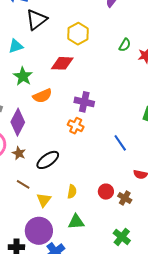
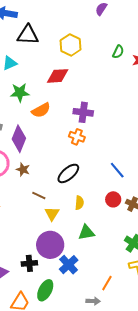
black triangle: (36, 20) -> (28, 35), turned 45
green star: (23, 76) -> (20, 93), turned -30
blue line: (120, 143) -> (117, 170), moved
black ellipse: (48, 160) -> (68, 173), moved
brown line: (23, 184) -> (39, 196), moved

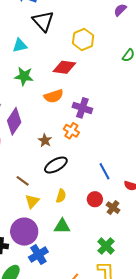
black triangle: (28, 35) -> (43, 21), turned 35
orange semicircle: (41, 110) -> (54, 96), moved
brown star: (23, 170) -> (45, 140), moved

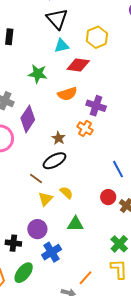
cyan triangle: (20, 45) -> (62, 46), moved
black ellipse: (56, 165) -> (54, 161), moved
yellow semicircle: (61, 196) -> (66, 193), moved, turned -64
purple circle: (24, 232) -> (37, 229), size x0.7

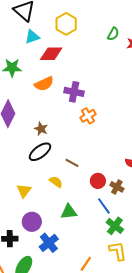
orange cross: (85, 128) -> (88, 116), moved, turned 35
blue line: (118, 169) -> (104, 206), moved
brown line: (36, 178) -> (72, 163), moved
yellow triangle: (45, 199) -> (24, 191), moved

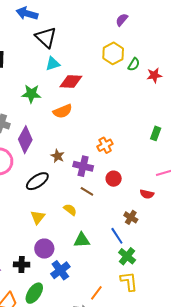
yellow hexagon: (66, 24) -> (113, 53), moved
purple cross: (74, 92) -> (83, 166), moved
black ellipse: (40, 152) -> (37, 181), moved
red circle: (98, 181) -> (114, 179), moved

